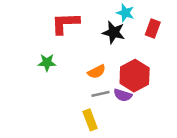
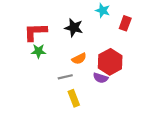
red L-shape: (65, 23) -> (35, 32), moved
black star: (114, 32) -> (74, 28), moved
gray line: (101, 94) -> (65, 77), moved

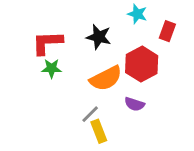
orange semicircle: (79, 59) -> (106, 78), size x1.6
red hexagon: (110, 62) -> (142, 64), moved
gray line: (65, 77) -> (90, 114), moved, turned -32

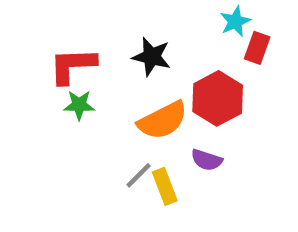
cyan star: (137, 14) -> (235, 21), moved, turned 30
yellow rectangle: (99, 131) -> (165, 186), moved

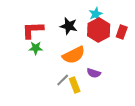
cyan star: (235, 21) -> (96, 14), moved
red rectangle: (257, 48) -> (122, 32), moved
red hexagon: (218, 98) -> (99, 30), moved

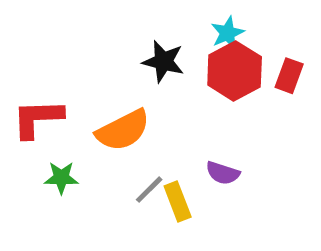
red L-shape: (33, 30) -> (38, 118), moved
green star: (36, 48) -> (61, 178), moved
orange semicircle: (74, 55) -> (123, 130), moved

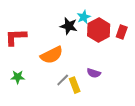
cyan star: (227, 33) -> (84, 17), moved
red L-shape: (38, 118) -> (16, 37), moved
green star: (61, 178) -> (18, 77), moved

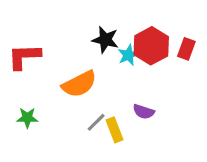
cyan star: (84, 17) -> (128, 55), moved

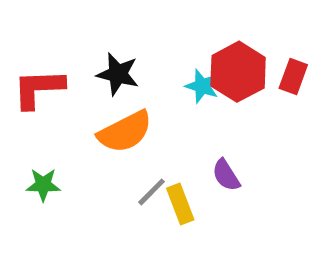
black star: (105, 40) -> (118, 74), moved
cyan star: (128, 55) -> (202, 86), turned -30
purple semicircle: (144, 112) -> (226, 175), turned 40

